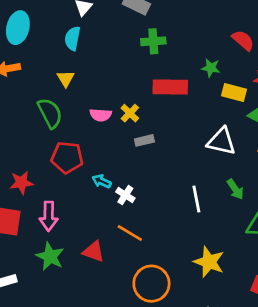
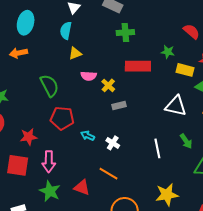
yellow triangle: (66, 79) -> (75, 53), moved, turned 40
pink semicircle: (101, 115) -> (89, 76), moved
white cross: (125, 195) -> (113, 143), moved
yellow star: (209, 262) -> (167, 195), turned -30

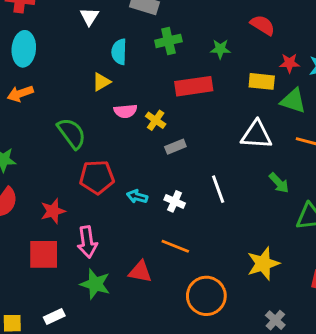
cyan semicircle: (66, 31) -> (119, 52), moved
green star: (168, 52) -> (220, 49), moved
white line: (157, 148) -> (218, 189), moved

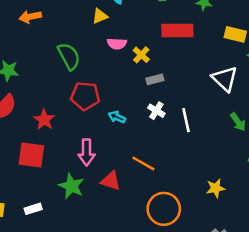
white triangle: (257, 135) -> (225, 79), turned 32
white cross: (175, 201) -> (156, 111), moved
red star: (53, 211) -> (44, 120), turned -30
pink arrow: (87, 242) -> (87, 152), moved
yellow star: (263, 264) -> (215, 188), size x0.7

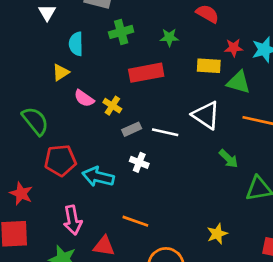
pink semicircle: (117, 44) -> (84, 98), turned 42
cyan arrow: (117, 117) -> (98, 177), size x1.6
white line: (186, 120) -> (165, 132), moved, turned -55

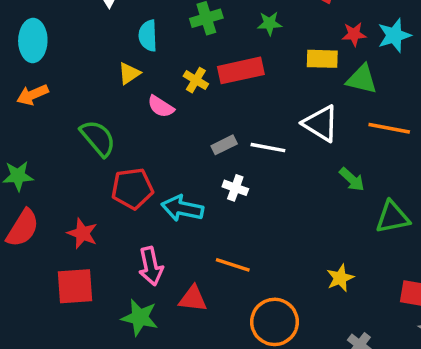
yellow cross: (112, 106) -> (196, 80), moved

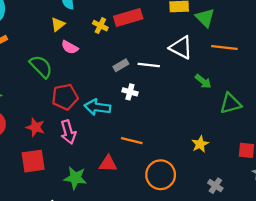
green triangle: (362, 79) -> (205, 18), turned 35
pink semicircle: (161, 107) -> (70, 47), moved
pink arrow: (151, 266) -> (68, 132), moved

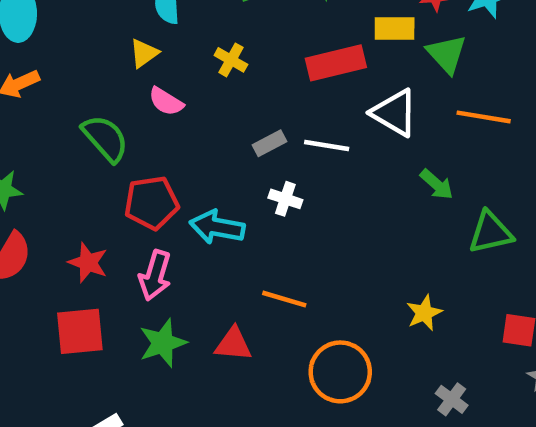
red rectangle: (128, 18) -> (336, 63), moved
pink arrow: (68, 132) -> (155, 275), turned 30
green star: (75, 178) -> (163, 343), moved, turned -30

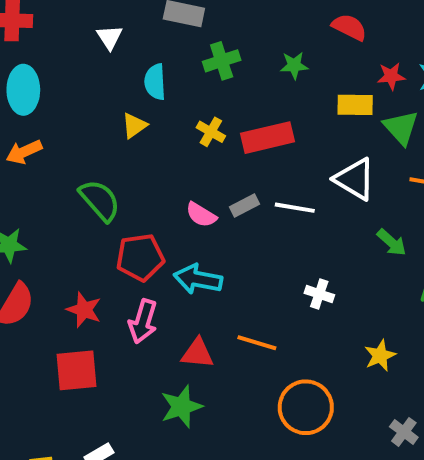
red rectangle: (336, 63) -> (267, 138), moved
pink semicircle: (166, 102) -> (201, 215), moved
white cross: (285, 199) -> (319, 294), moved
green star: (163, 343) -> (181, 407), moved
red triangle: (233, 344) -> (197, 353), moved

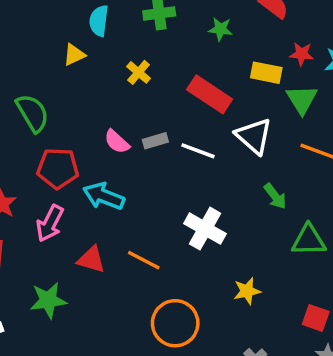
red rectangle: (267, 138) -> (210, 94), moved, turned 36
white cross: (319, 294) -> (205, 229), size x1.6
green star: (181, 407) -> (48, 300), moved

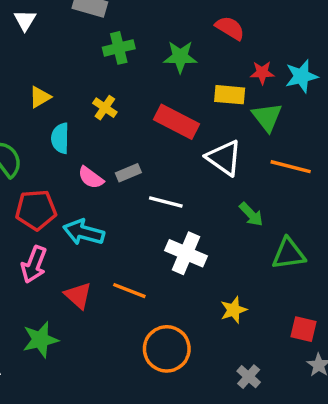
cyan semicircle: (99, 21) -> (60, 138), moved
green star: (220, 29) -> (180, 57), size x1.4
white line: (198, 151) -> (166, 202), moved
red triangle: (91, 260) -> (78, 295), turned 32

